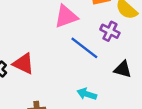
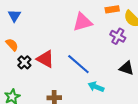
blue line: (84, 48) -> (78, 64), moved

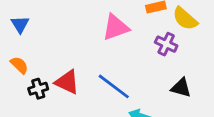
black cross: (24, 62) -> (38, 89), turned 32

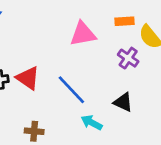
black triangle: (181, 88) -> (123, 102), moved

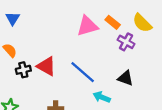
orange rectangle: (124, 21) -> (113, 22), moved, turned 48

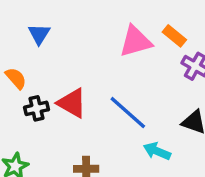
blue triangle: (13, 18) -> (39, 34), moved

